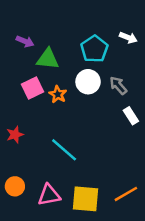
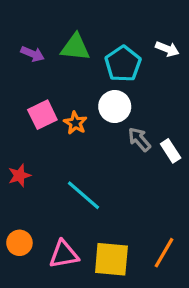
green triangle: (48, 59) -> (75, 47), moved
gray arrow: (118, 86) -> (139, 139), moved
orange line: (126, 194) -> (164, 253), turned -30

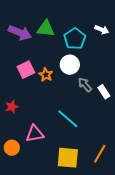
purple arrow: (33, 54) -> (20, 33), size x1.6
cyan line: (84, 195) -> (68, 119), moved
pink triangle: (64, 254) -> (35, 134), moved

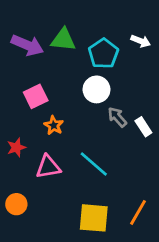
orange star: (46, 75) -> (54, 125), moved
pink triangle: (35, 134) -> (48, 167), moved

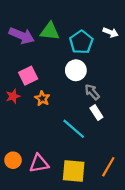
white rectangle: (143, 127) -> (96, 113), moved
red star: (16, 147) -> (13, 96), moved
pink triangle: (48, 167) -> (39, 163), moved

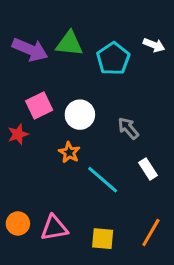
white circle: (76, 70) -> (80, 115), moved
orange star: (42, 98) -> (69, 152), moved
white rectangle: (96, 113) -> (148, 169), moved
yellow square: (74, 171) -> (103, 239), size x0.7

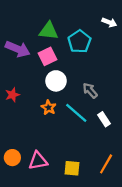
white arrow: (154, 45) -> (109, 22), moved
purple arrow: (30, 50) -> (18, 49), moved
pink square: (39, 106) -> (47, 56), moved
cyan line: (103, 180) -> (76, 113), moved

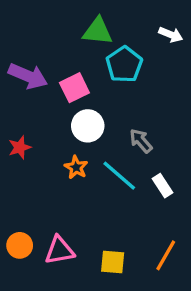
green triangle: (49, 31) -> (98, 31), moved

